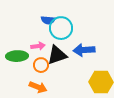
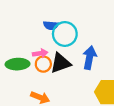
blue arrow: (84, 50) -> (90, 58), turned 105
orange circle: (41, 65) -> (43, 64), moved

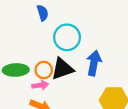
blue semicircle: (51, 25) -> (43, 13), moved, turned -112
pink arrow: (40, 53) -> (40, 85), moved

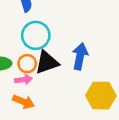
cyan circle: (67, 37) -> (36, 35), moved

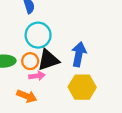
pink arrow: (23, 80) -> (37, 76), moved
yellow hexagon: (101, 96) -> (82, 87), moved

